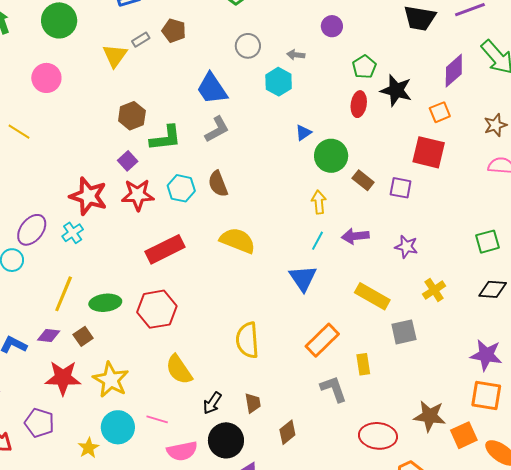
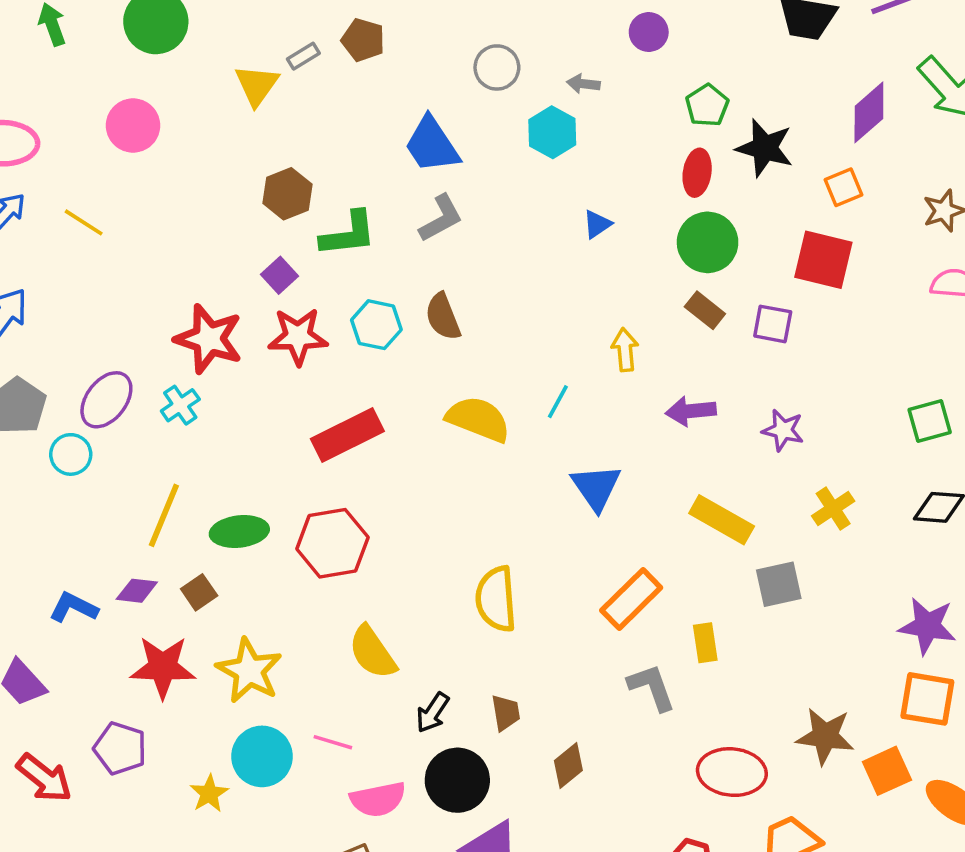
green circle: (331, 156) -> (708, 242), moved
cyan line: (317, 241) -> (558, 402), moved

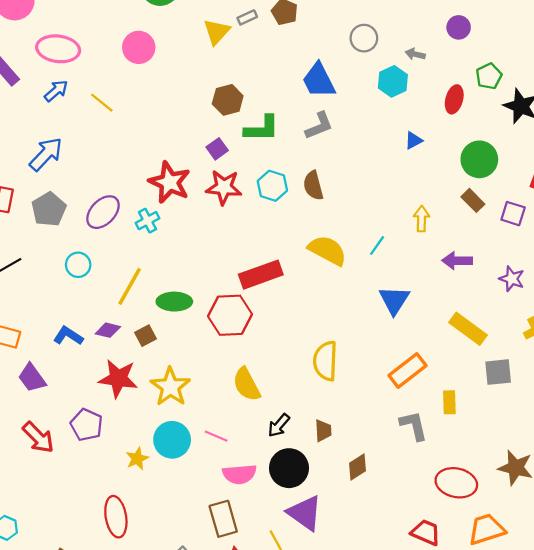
red ellipse: (697, 173) -> (454, 99), moved
red rectangle: (347, 435) -> (261, 275), moved
cyan circle: (71, 454) -> (78, 265), moved

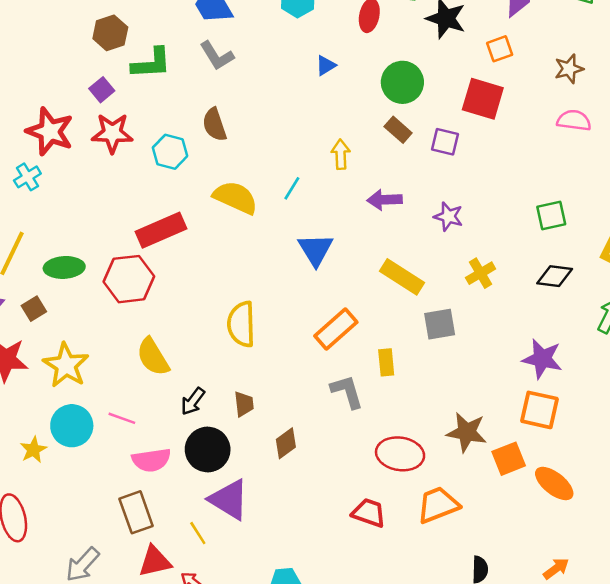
gray L-shape: (319, 126) -> (217, 56), turned 84
cyan hexagon: (272, 186) -> (170, 152), moved

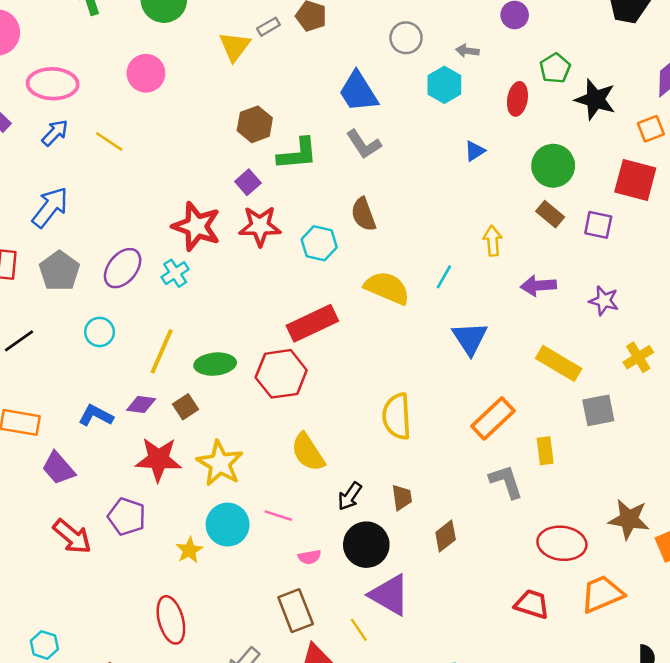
pink semicircle: (151, 460) -> (309, 557), size x0.6

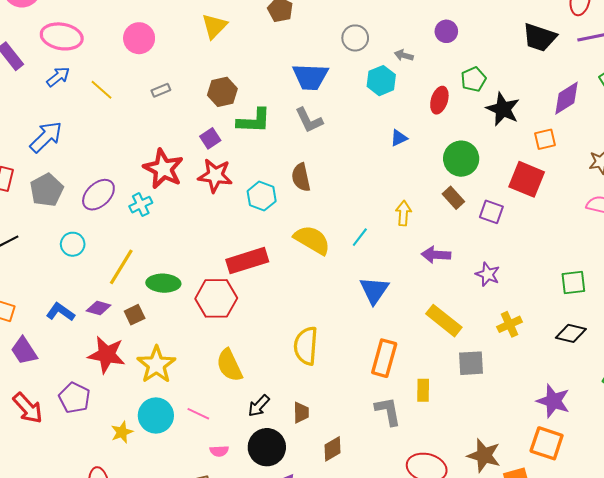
gray rectangle: (268, 27) -> (161, 90), moved
blue trapezoid: (358, 92) -> (310, 77), turned -63
orange rectangle: (493, 418) -> (384, 358), turned -39

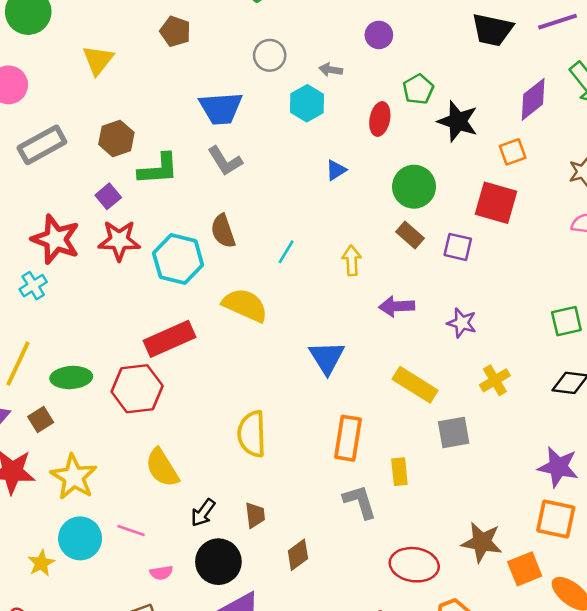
gray rectangle: (161, 90) -> (42, 145), size x2.0
cyan hexagon: (262, 196) -> (178, 259), size x1.4
cyan line: (360, 237) -> (286, 252), moved

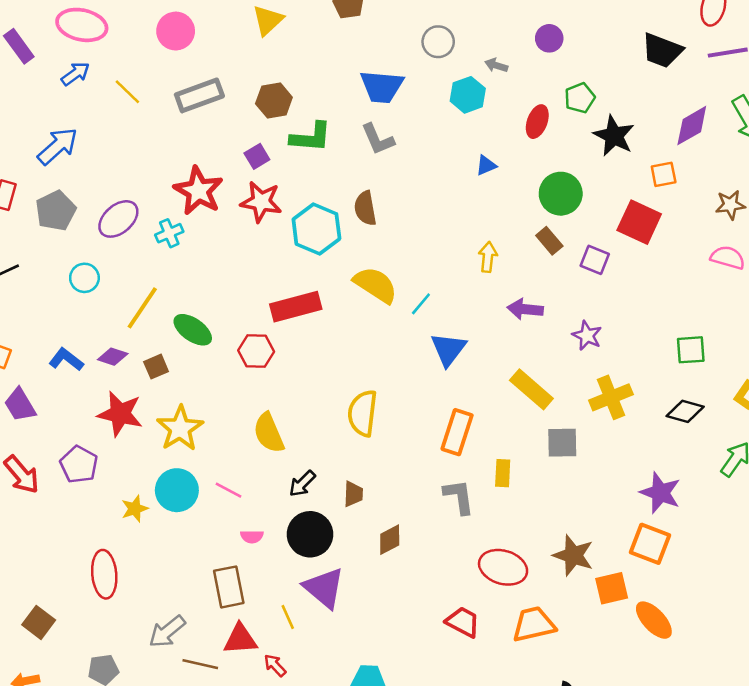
cyan line: (286, 252) -> (421, 304), moved
green ellipse: (71, 377) -> (193, 330), turned 30
yellow cross: (495, 380) -> (611, 397), size x1.4
red hexagon: (137, 389) -> (256, 351), size x0.7

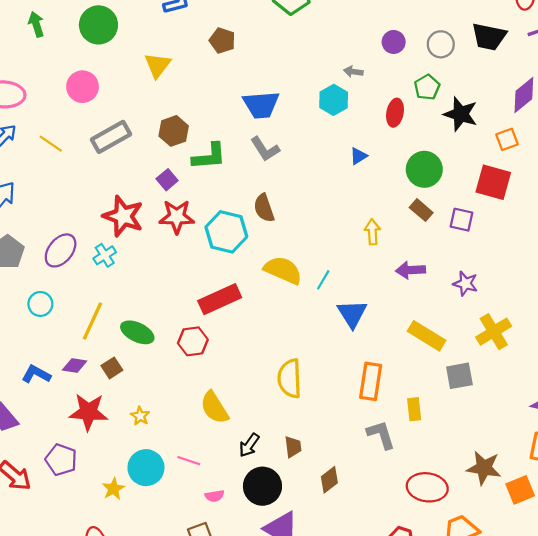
gray circle: (438, 42) -> (441, 44), moved
yellow star: (180, 428) -> (140, 416), size x0.5

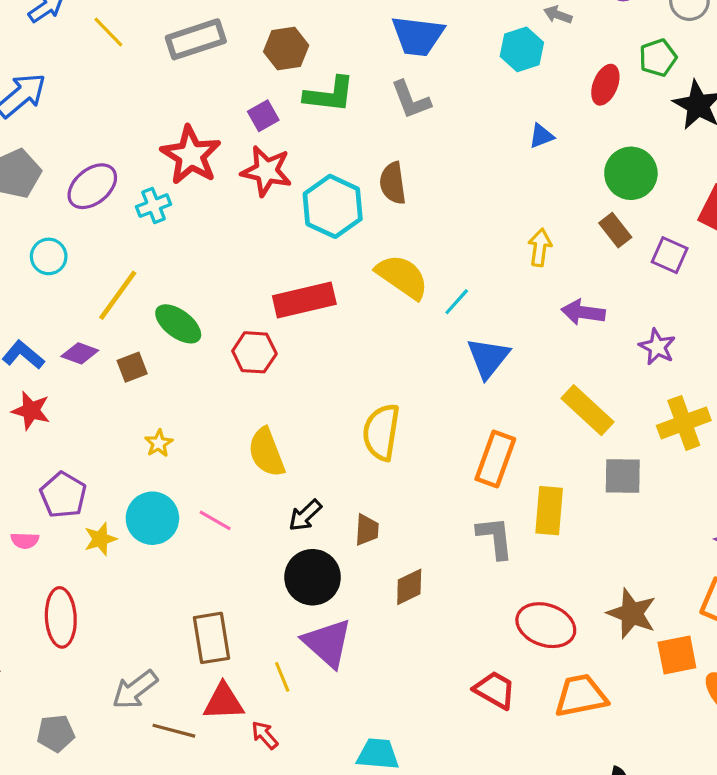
yellow rectangle: (414, 409) -> (549, 511), size x1.4
red star: (88, 412) -> (31, 411), moved, size x0.7
purple pentagon: (61, 460) -> (63, 495), moved
pink semicircle: (215, 496) -> (25, 541), moved

